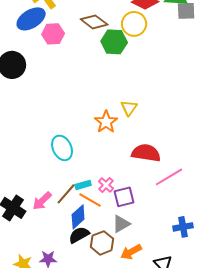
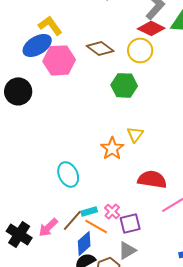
pink hexagon: (53, 34) -> (59, 60), size x1.4
green hexagon: (114, 42) -> (124, 85), moved

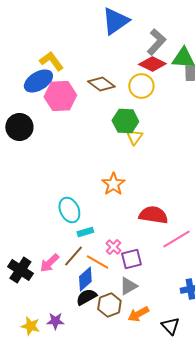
yellow triangle: (135, 134) -> (134, 137), moved
cyan rectangle: (89, 211) -> (85, 232), moved

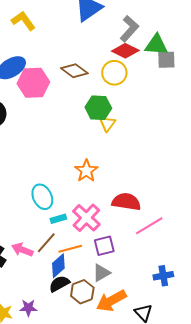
yellow L-shape: (51, 61) -> (23, 21), moved
pink cross: (113, 247) -> (86, 218), moved, size x1.8
orange line: (97, 262) -> (70, 249), turned -45
pink arrow: (49, 263) -> (22, 250), turned 65
orange arrow: (138, 314) -> (111, 301), size x1.4

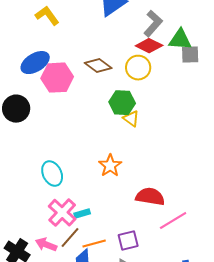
yellow triangle: (107, 124) -> (131, 119), turned -30
cyan ellipse: (42, 197) -> (52, 174), moved
pink cross: (86, 218) -> (62, 213), moved

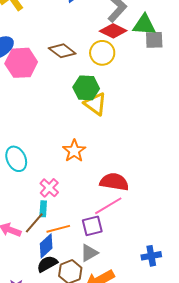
yellow triangle: (131, 119) -> (95, 104), size x1.4
pink cross: (62, 213) -> (49, 188), moved, size x0.7
cyan rectangle: (82, 214) -> (43, 209), moved, turned -70
pink line: (173, 221) -> (108, 206), moved

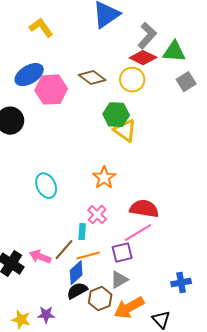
gray square: (154, 40) -> (186, 82), moved, turned -30
pink cross: (49, 188) -> (97, 215), moved
cyan rectangle: (43, 209) -> (82, 232), moved

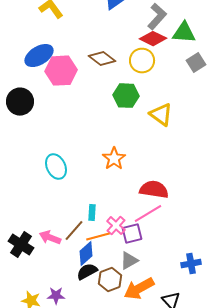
yellow triangle: (125, 131) -> (161, 115), moved
pink cross: (97, 215) -> (116, 226), moved

